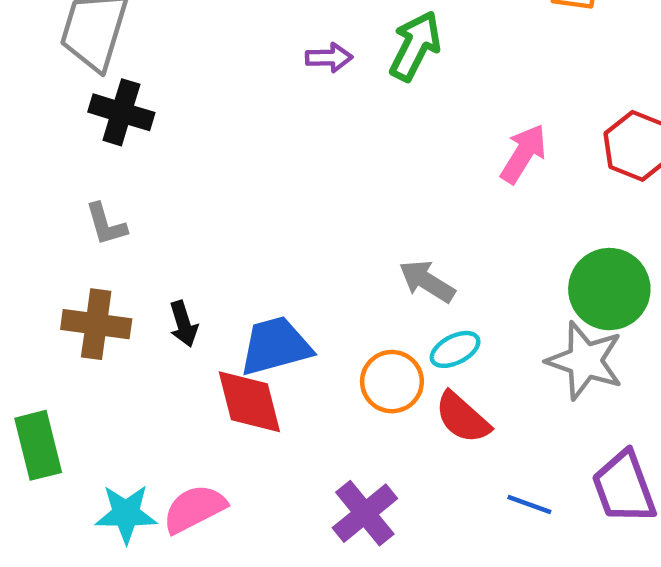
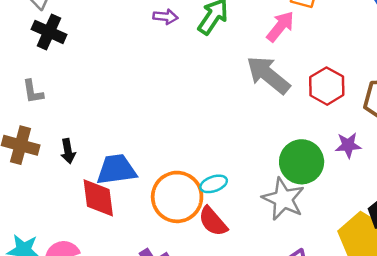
pink arrow: (523, 154) -> (280, 26), moved
gray arrow: (427, 281) -> (268, 75), moved, size x1.5
orange circle: (392, 382) -> (177, 197), size x1.5

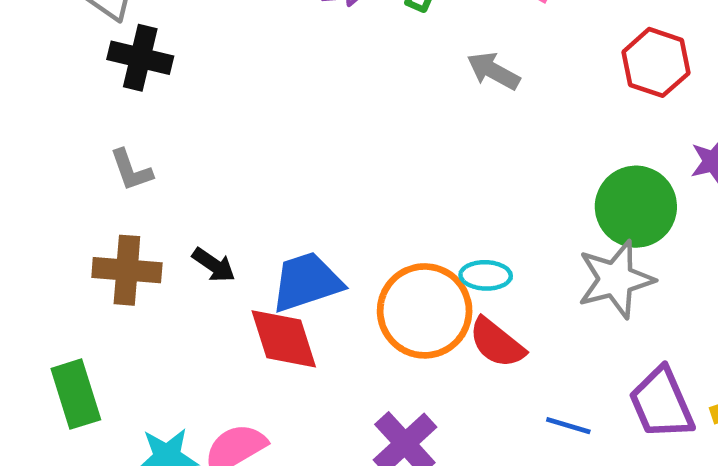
gray arrow: (268, 75) -> (493, 71), moved, size x0.6
black arrow: (68, 151) -> (214, 265), turned -35
cyan ellipse: (214, 184) -> (486, 275), turned 32
gray star: (283, 199) -> (616, 279), turned -30

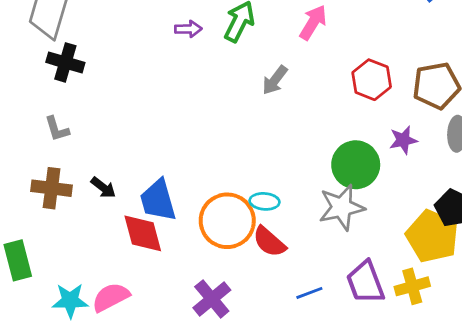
gray arrow: (493, 71) -> (275, 80), turned -84
blue trapezoid: (307, 282) -> (158, 200), turned -90
blue line: (568, 426) -> (309, 293), turned -40

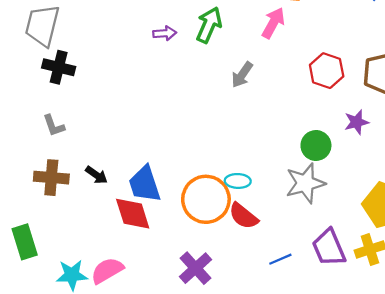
green circle: (356, 165) -> (316, 145), size x0.7

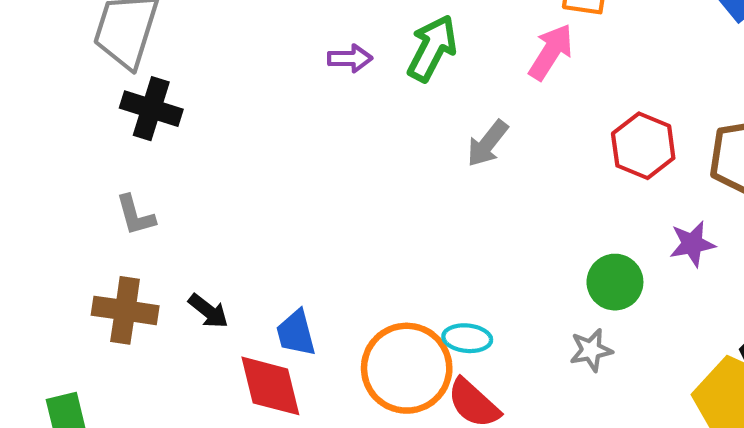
gray star: (305, 183) -> (591, 350), size x0.6
blue trapezoid: (145, 184) -> (296, 333), size x0.7

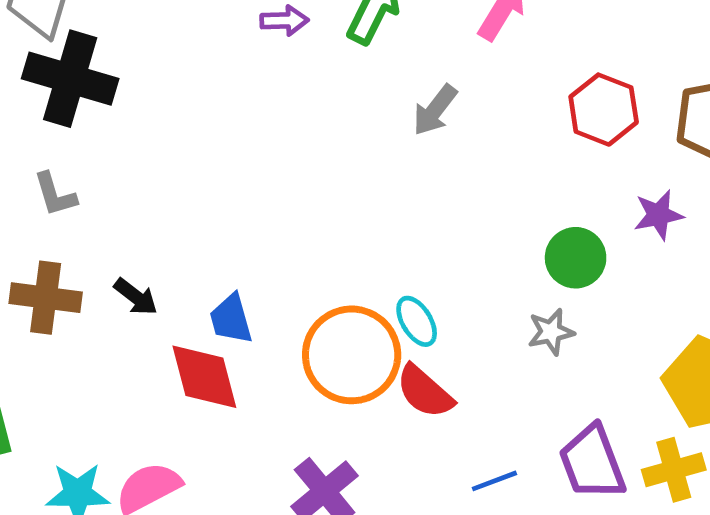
black cross: (151, 109) -> (70, 79), size x1.4
cyan ellipse: (467, 338) -> (417, 321), turned 54

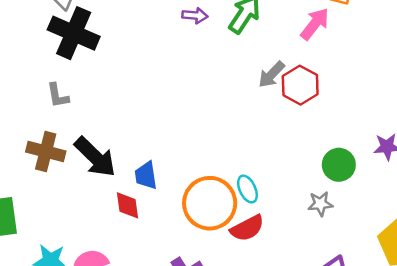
red hexagon: (604, 110) -> (300, 85), moved
black arrow: (136, 297) -> (95, 157), size x1.8
red diamond: (204, 377) -> (128, 205), size x0.7
red semicircle: (425, 392) -> (247, 228), turned -76

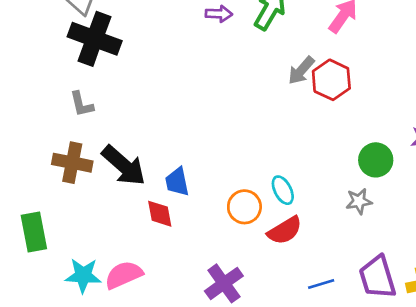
orange circle: (210, 203) -> (244, 207), size x0.6

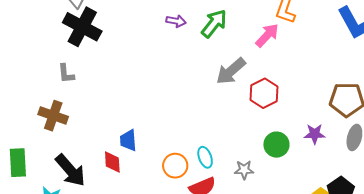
gray arrow: (301, 70) -> (231, 71), size x1.4
red hexagon: (331, 80) -> (264, 93), moved
black arrow: (124, 166) -> (70, 170), moved
gray star: (359, 201) -> (244, 170), moved

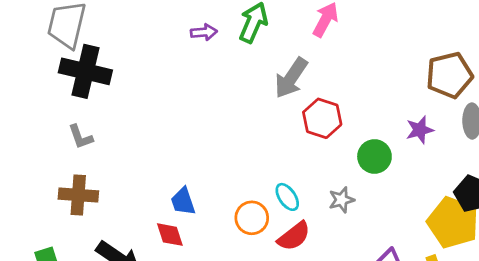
red hexagon: (264, 93) -> (322, 118), moved

